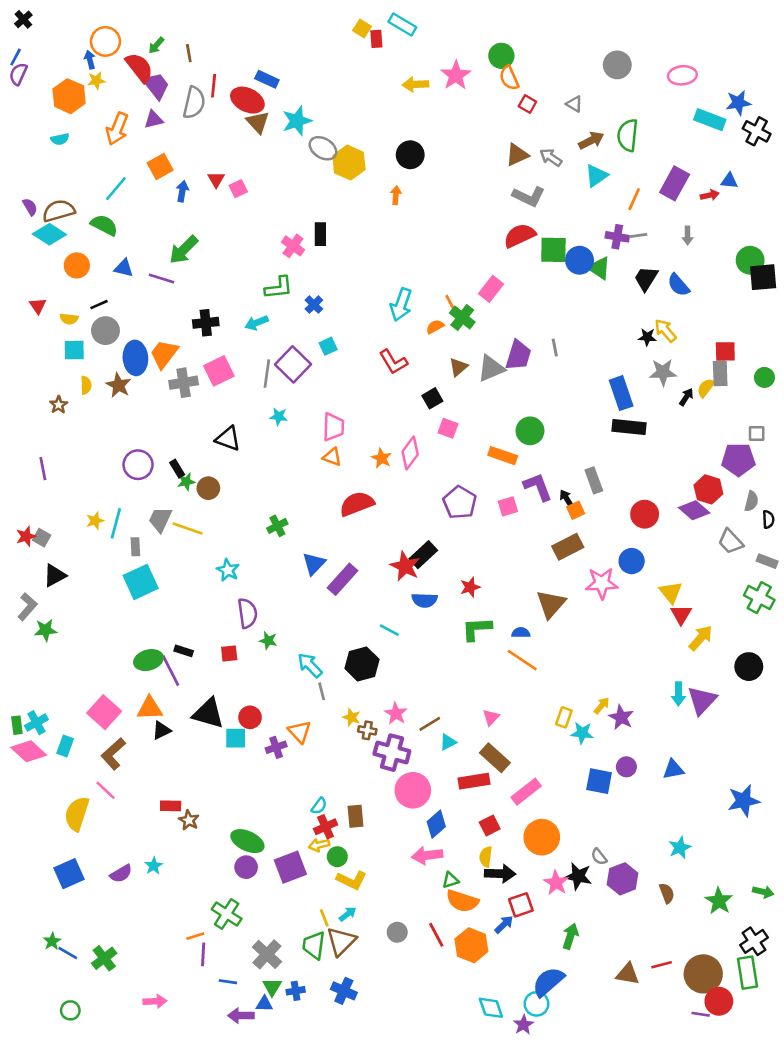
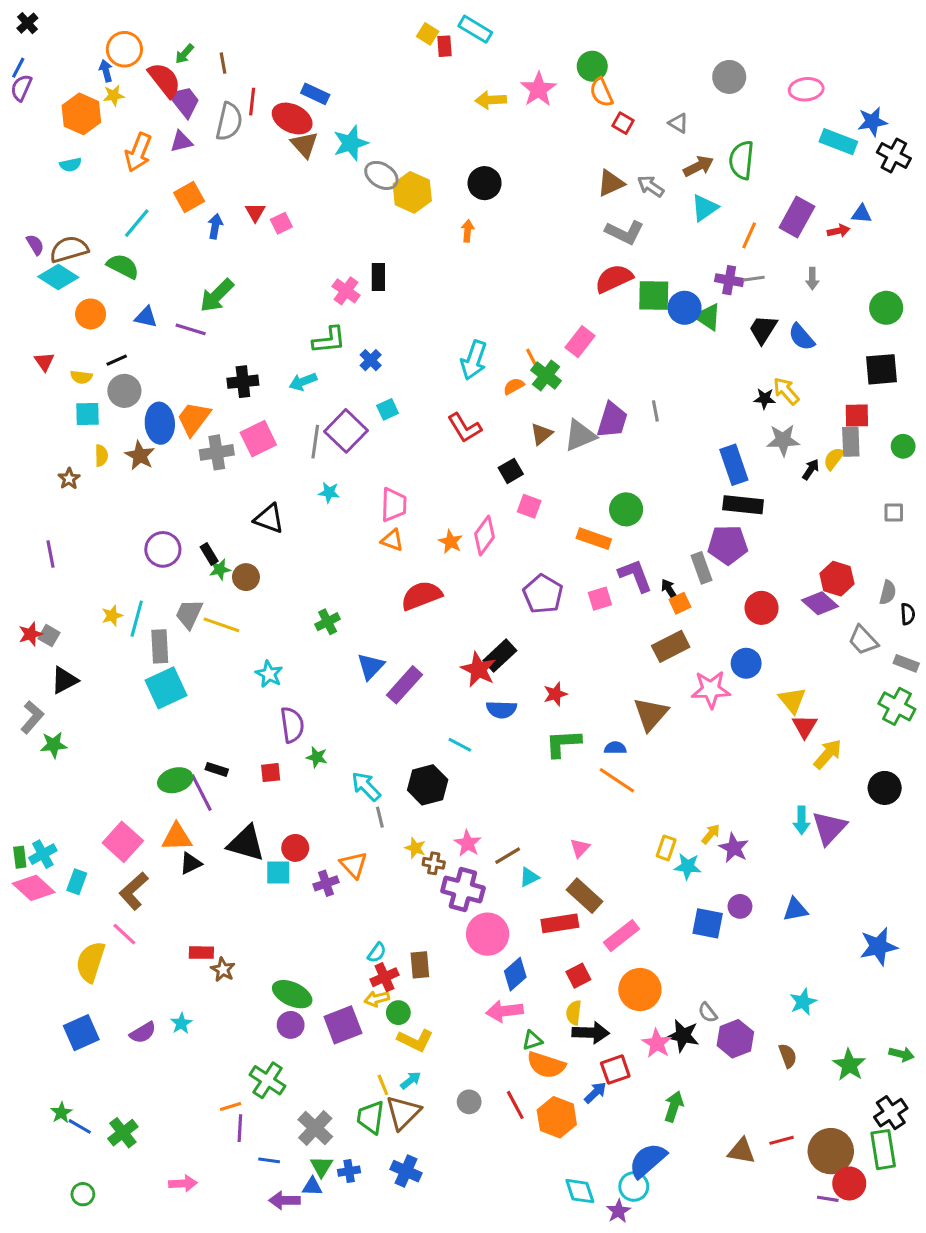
black square: (763, 277) -> (882, 369), moved
purple pentagon: (738, 459) -> (728, 545), moved
gray rectangle: (135, 547) -> (160, 646), size x1.5

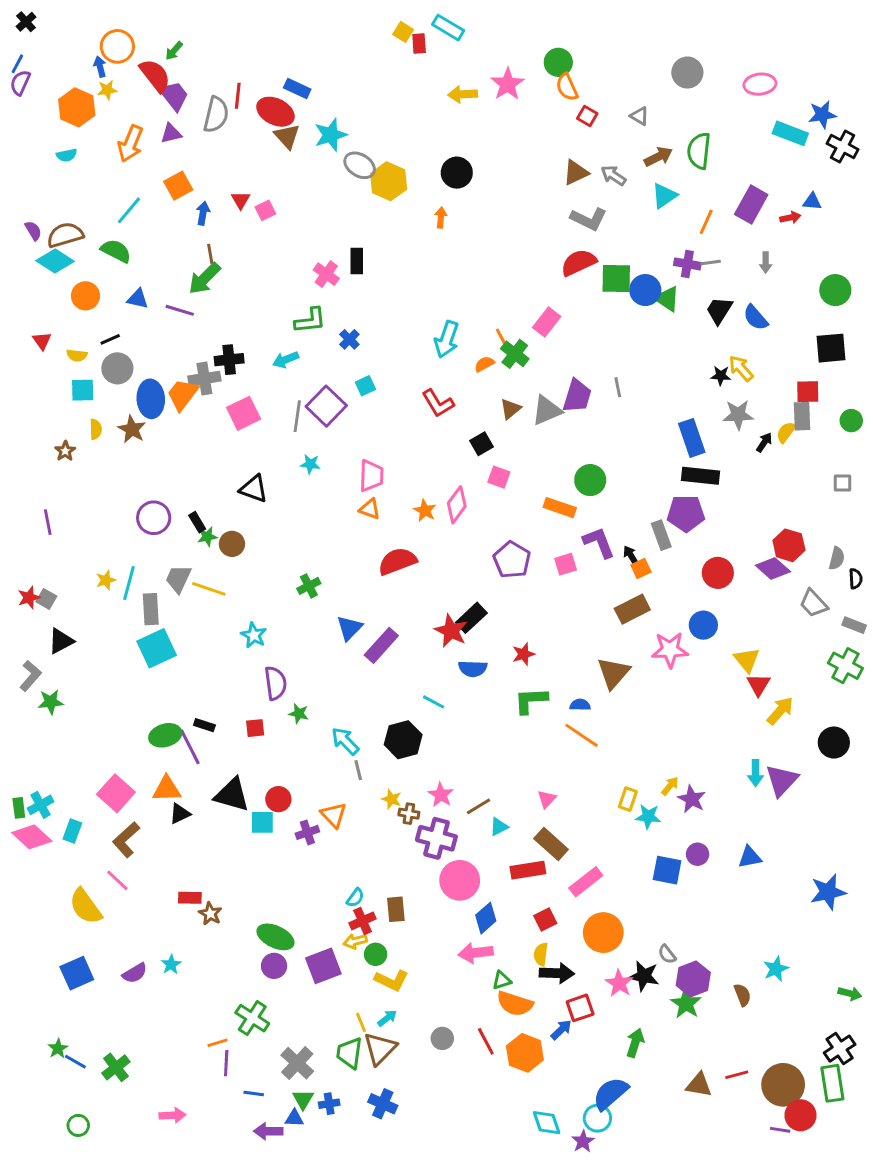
brown line: (223, 63) -> (210, 254), moved
gray cross: (217, 452) -> (204, 379), moved
yellow semicircle: (91, 962) -> (85, 906), turned -54
cyan star: (803, 1002) -> (776, 969), moved
green star: (849, 1065) -> (686, 1004), moved

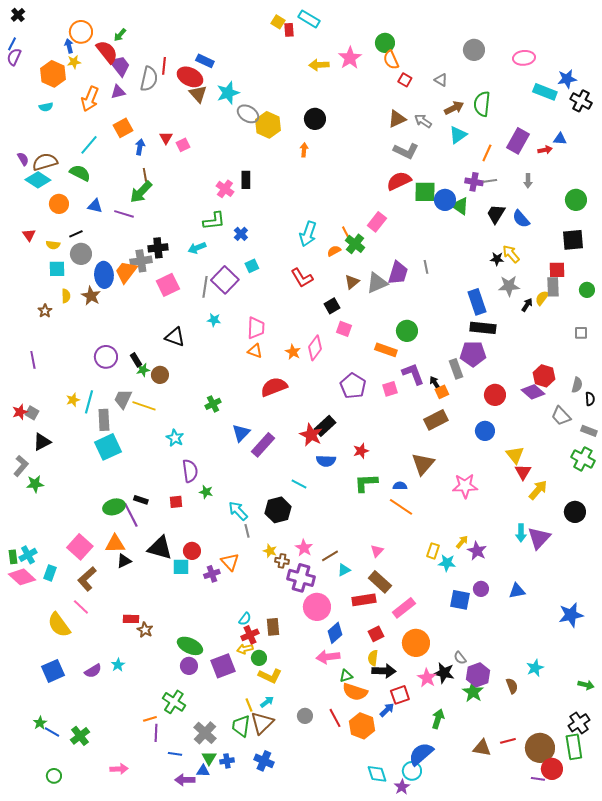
pink star: (670, 650) -> (465, 486), moved

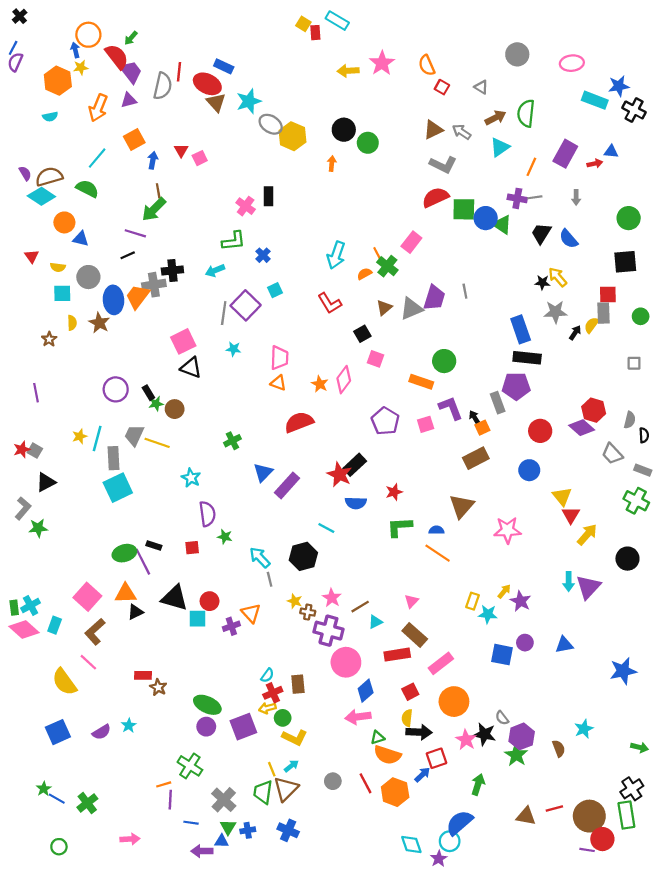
green circle: (385, 43) -> (368, 143), moved
blue triangle: (95, 206) -> (81, 239), moved
black line: (76, 234) -> (128, 255), moved
pink square: (168, 285) -> (183, 341), moved

